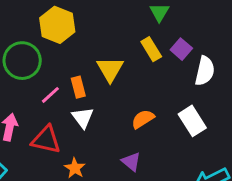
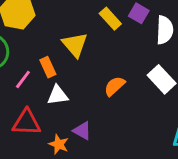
white triangle: (83, 118) -> (58, 95), turned -50
purple triangle: (131, 162) -> (82, 131), moved

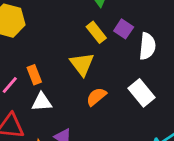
yellow triangle: (75, 45) -> (82, 64), moved

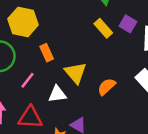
yellow triangle: (82, 64) -> (76, 73), moved
orange rectangle: (34, 75) -> (47, 53), moved

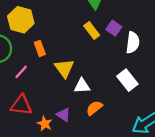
orange semicircle: (107, 87) -> (94, 108), moved
white triangle: (57, 94) -> (82, 86), moved

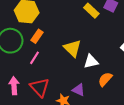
orange rectangle: (40, 48) -> (37, 36), moved, turned 64
red triangle: (21, 105) -> (40, 87), turned 50

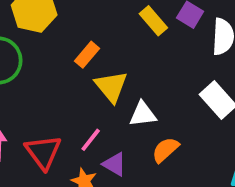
orange rectangle: (37, 36) -> (87, 55), moved
pink line: (35, 58) -> (91, 140), moved

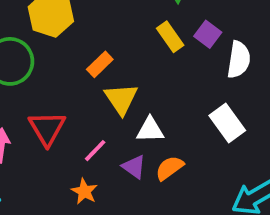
red triangle: (43, 152) -> (47, 128), moved
purple triangle: (114, 164) -> (134, 167), moved

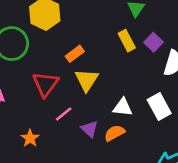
red triangle: (47, 128) -> (46, 84), moved
white triangle: (150, 130) -> (123, 107), moved
orange star: (84, 191) -> (30, 138), moved

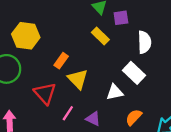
purple square: (153, 42) -> (121, 18), moved, turned -35
white rectangle: (159, 107) -> (134, 73), moved
orange semicircle: (114, 133) -> (134, 117), moved

